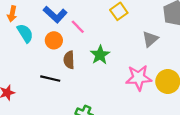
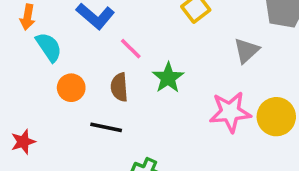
pink line: (78, 27) -> (131, 49), moved
orange circle: (54, 40) -> (71, 88), moved
black line: (50, 79) -> (106, 127), moved

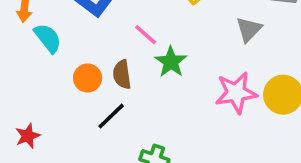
pink line: (131, 49) -> (146, 35), moved
orange circle: (71, 88) -> (88, 78), moved
black line: (106, 127) -> (111, 116), turned -52

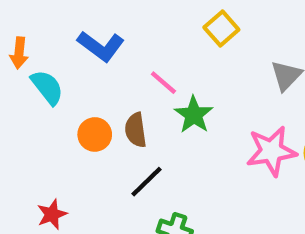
black line: (111, 116) -> (147, 182), moved
red star: (28, 136) -> (52, 214), moved

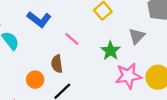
green star: (194, 115) -> (110, 51), moved
orange circle: (95, 134) -> (35, 80), moved

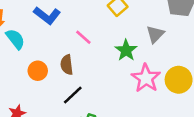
pink star: (128, 76) -> (146, 78), turned -30
orange circle: (35, 80) -> (38, 71), moved

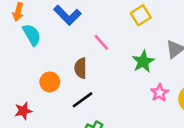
orange circle: (38, 71) -> (50, 82), moved
pink star: (146, 78) -> (159, 93), size x0.6

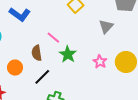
pink line: (101, 42) -> (53, 38), moved
green star: (143, 62) -> (68, 54), moved

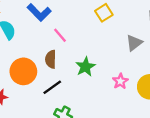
pink line: (53, 38) -> (60, 35), moved
orange circle: (15, 68) -> (23, 71), size x1.5

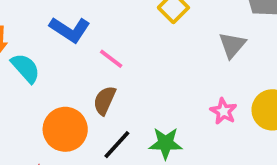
brown semicircle: (51, 59) -> (105, 100), turned 36
green star: (85, 67) -> (166, 143), moved, turned -30

